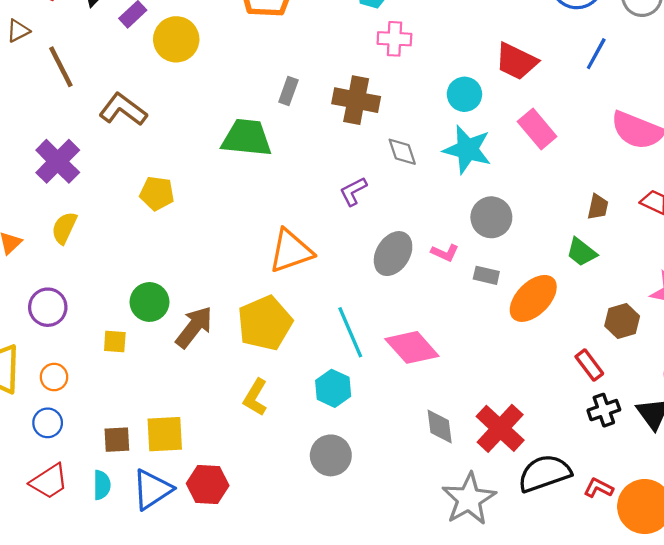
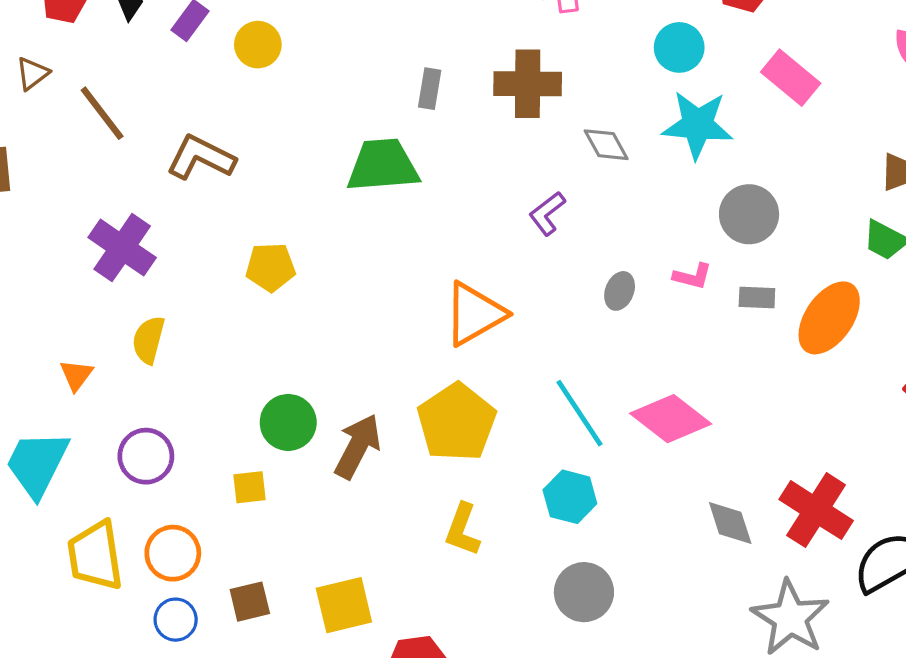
yellow circle: (176, 39) -> (258, 45), size x0.7
gray ellipse: (393, 254) -> (620, 291), size x0.6
orange circle: (54, 377) -> (173, 553), size x1.4
brown square: (117, 440) -> (250, 602), moved

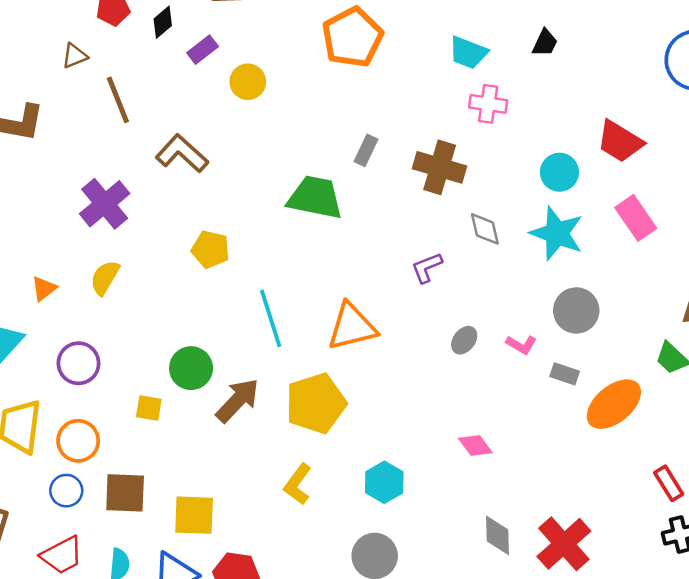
cyan line: (579, 413) -> (271, 318), moved
pink diamond: (671, 419) -> (475, 445), size x0.6
brown square: (250, 602) -> (125, 493), size x1.4

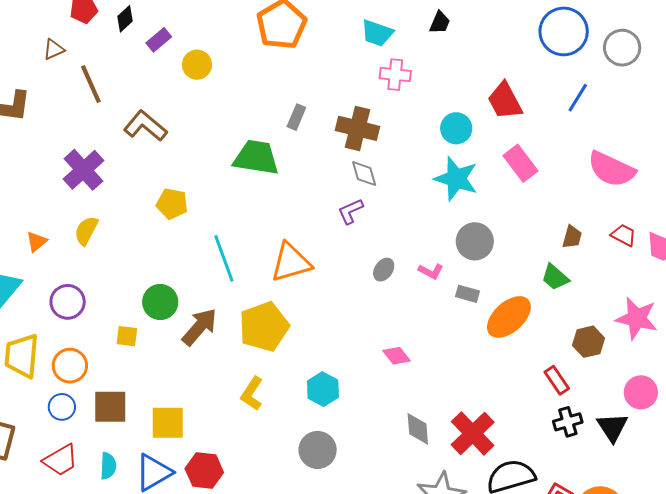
red trapezoid: (620, 141) -> (505, 101), turned 33
gray diamond: (485, 229) -> (364, 174), moved

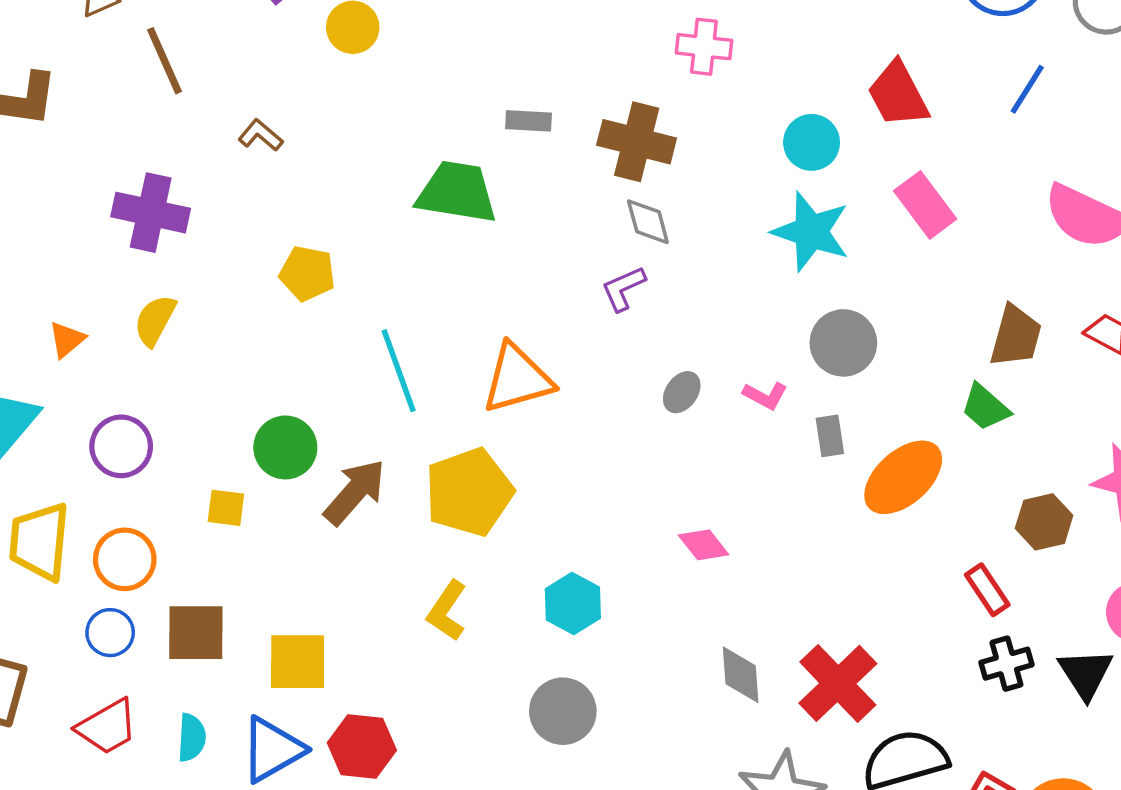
gray rectangle: (296, 117) -> (528, 121), turned 70
brown L-shape: (145, 126) -> (260, 135), size x0.6
purple cross: (84, 170) -> (151, 213), turned -36
brown trapezoid: (572, 237) -> (1016, 336), size x1.5
gray rectangle: (467, 294) -> (830, 436), turned 65

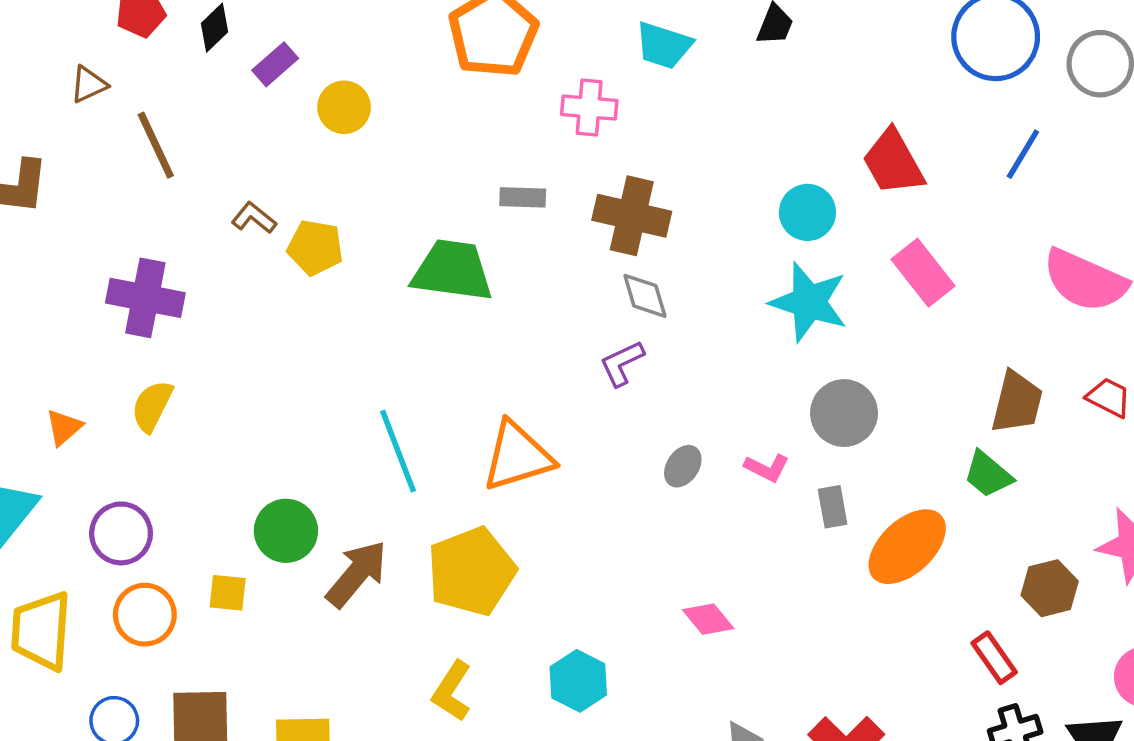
pink cross: (704, 47) -> (589, 108), moved
yellow pentagon: (307, 273) -> (315, 247), moved
orange circle: (125, 559) -> (145, 615), moved

